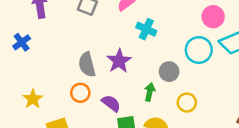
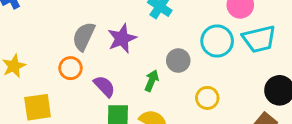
gray semicircle: (87, 65) -> (84, 36), turned 30
yellow circle: (187, 103) -> (207, 98), moved

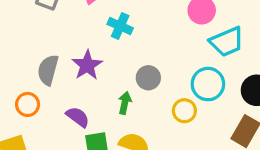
cyan circle: (217, 41) -> (208, 84), moved
orange circle: (71, 68) -> (28, 104), moved

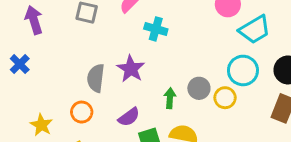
gray circle: (148, 78) -> (199, 88), moved
purple semicircle: (78, 117) -> (129, 117), turned 115

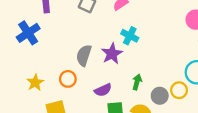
cyan cross: (156, 29) -> (130, 36), moved
blue cross: (20, 64) -> (28, 33), size x1.5
gray circle: (199, 88) -> (160, 96), moved

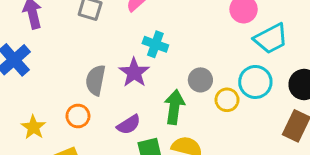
green arrow: (137, 82) -> (174, 107), size x1.5
yellow circle: (179, 90) -> (227, 100), moved
gray circle: (160, 96) -> (200, 80), moved

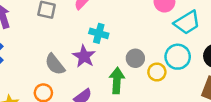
gray semicircle: (96, 80) -> (55, 64), turned -45

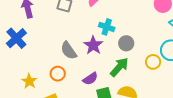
gray circle: (135, 58) -> (126, 43), moved
green arrow: (117, 81) -> (119, 67), turned 35

